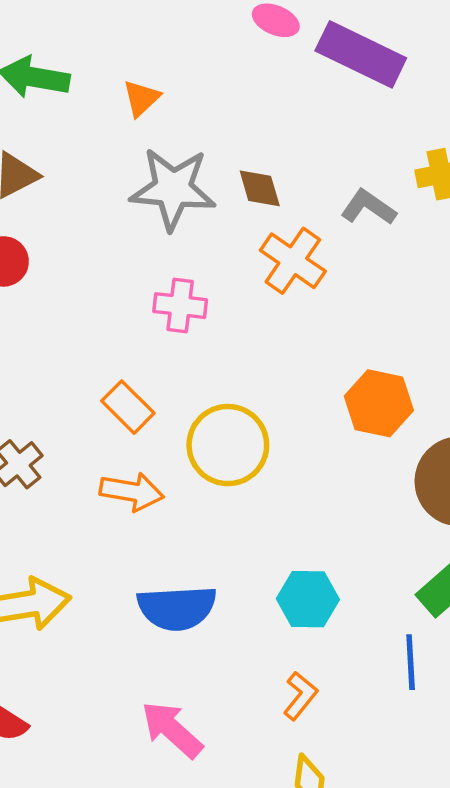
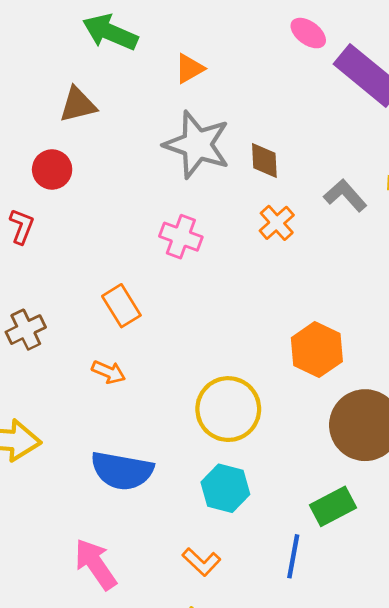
orange cross: (293, 261) -> (277, 223), size x0.7
yellow circle: (228, 445) -> (228, 409), moved
orange arrow: (132, 492) -> (109, 372), size x0.7
orange L-shape: (300, 696) -> (201, 562), turned 81

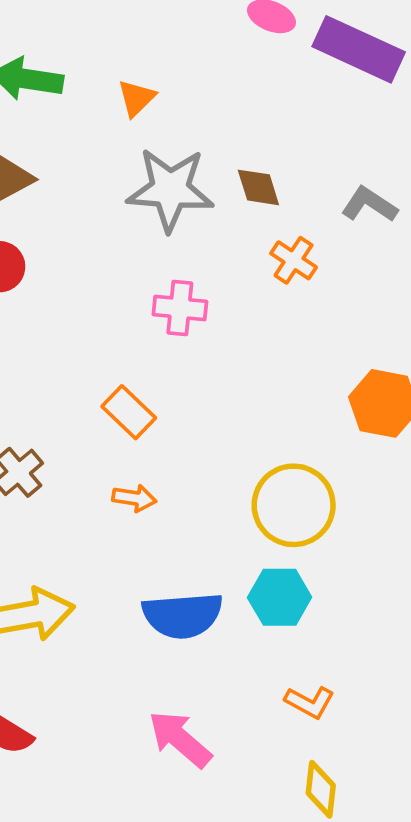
cyan hexagon: (225, 488) -> (280, 597), moved

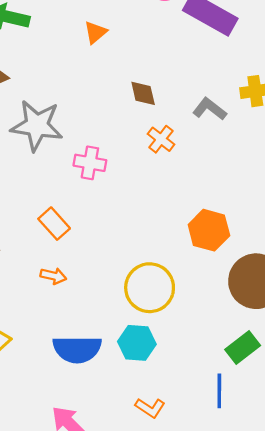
orange triangle: (136, 98) -> (96, 32), moved
gray star: (170, 190) -> (37, 125), moved

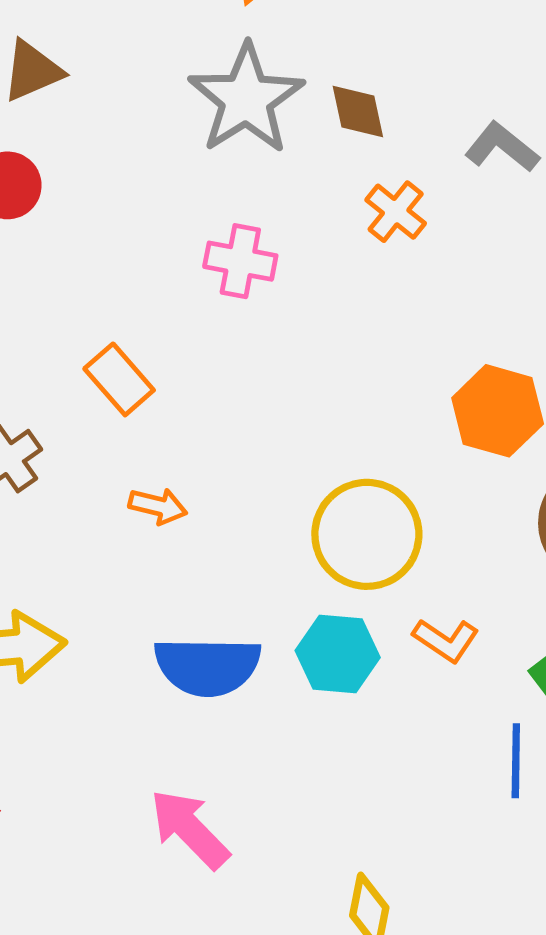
gray star: (37, 125) -> (246, 99), moved, turned 30
orange rectangle: (54, 224) -> (119, 379), moved
orange L-shape: (150, 408) -> (446, 640), moved

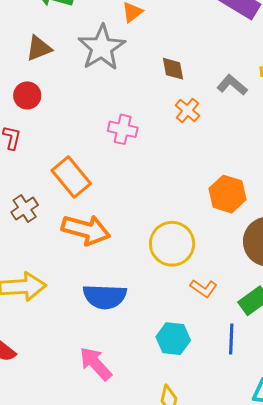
gray star: (246, 99) -> (102, 48), moved
orange rectangle: (119, 379) -> (71, 177), size x1.4
orange arrow: (158, 506) -> (86, 230), size x2.0
cyan hexagon: (338, 654) -> (173, 339), moved

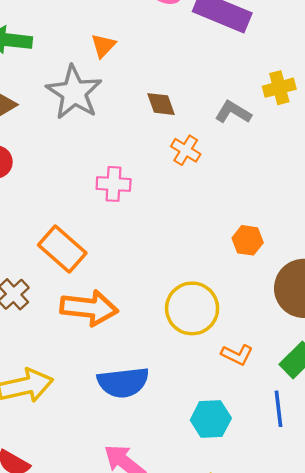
orange hexagon: (227, 194) -> (248, 240), size x0.7

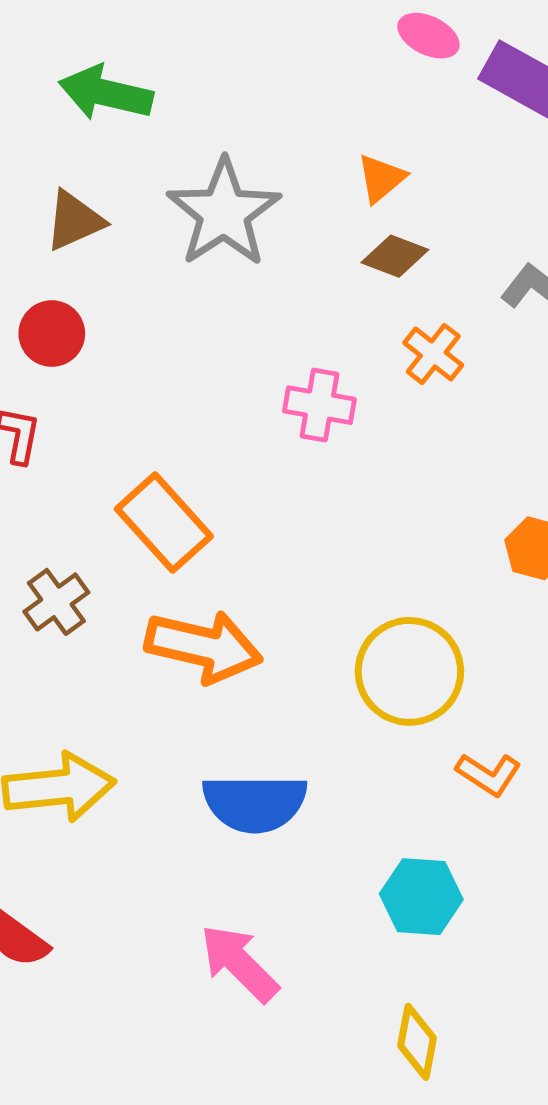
orange triangle: (103, 46) -> (381, 178), moved
brown diamond: (161, 104) -> (395, 256), turned -56
pink cross: (114, 184) -> (319, 405), moved

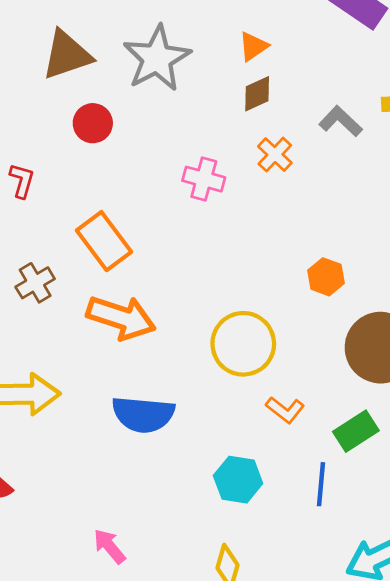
brown triangle: (74, 221) -> (67, 55), size x1.4
brown diamond: (395, 256) -> (257, 94), turned -51
red circle: (52, 334) -> (93, 123), moved
pink arrow: (239, 963) -> (109, 546), moved, size x0.7

